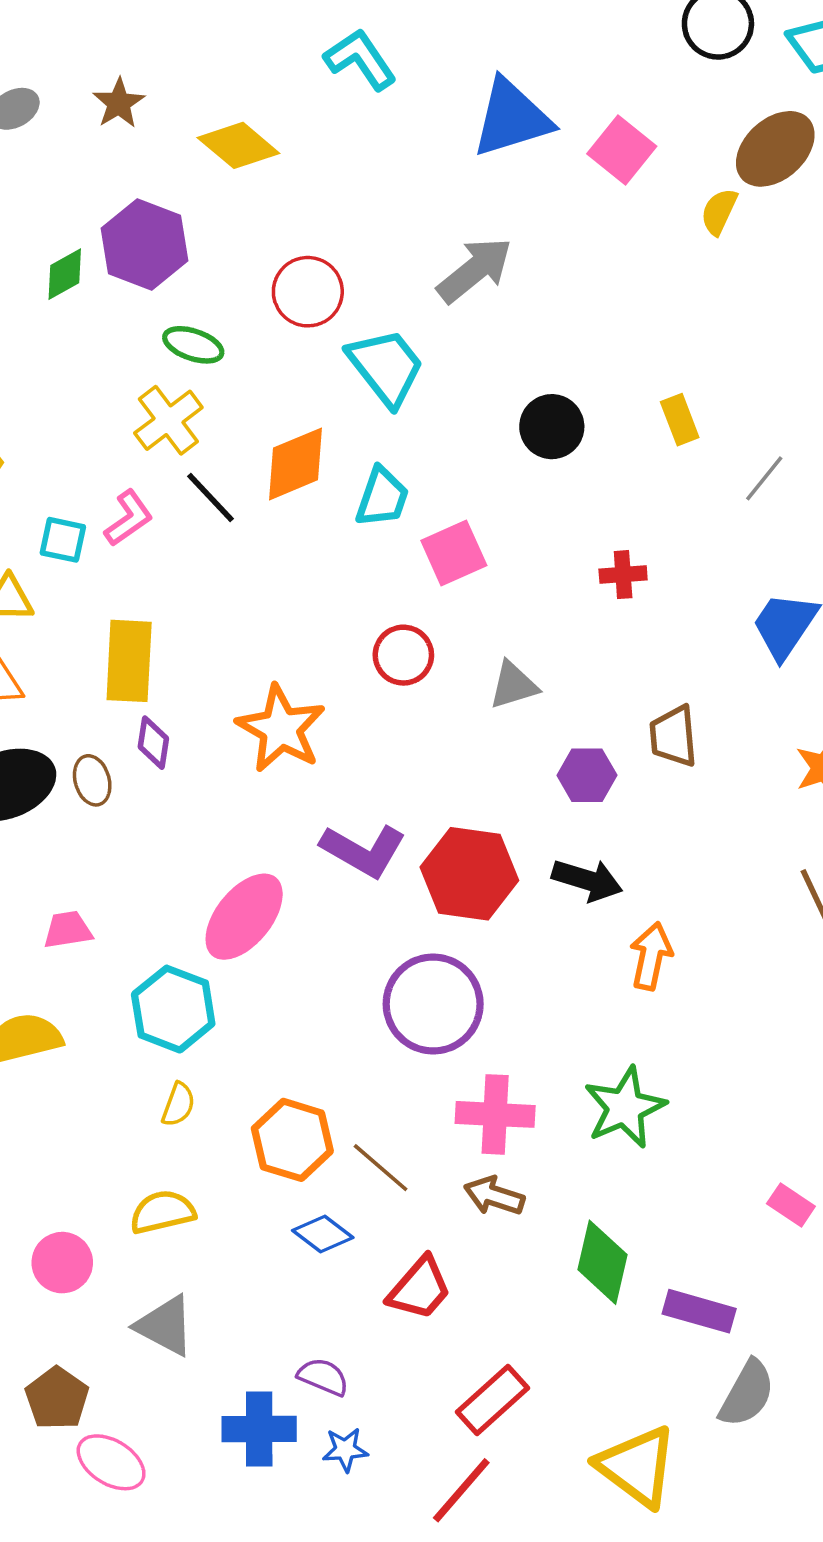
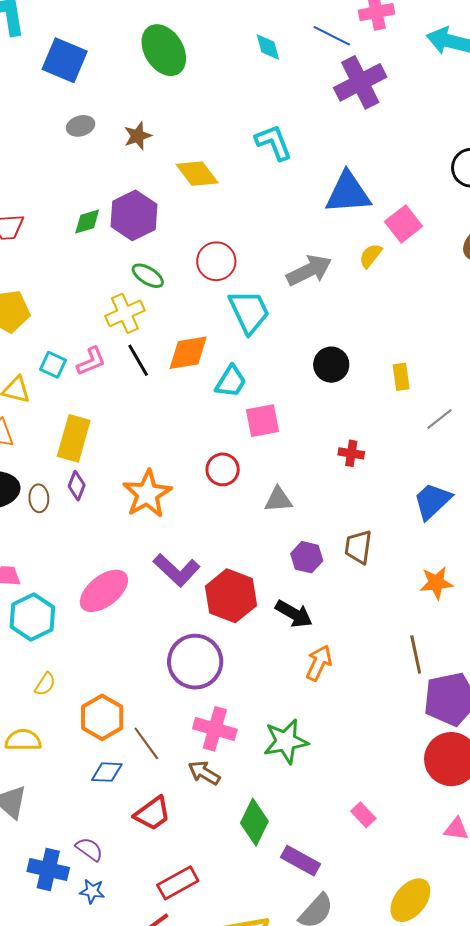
yellow semicircle: (719, 212) -> (371, 256), moved
cyan hexagon: (173, 1009) -> (32, 617), moved
blue diamond: (323, 1234) -> (107, 772), turned -48

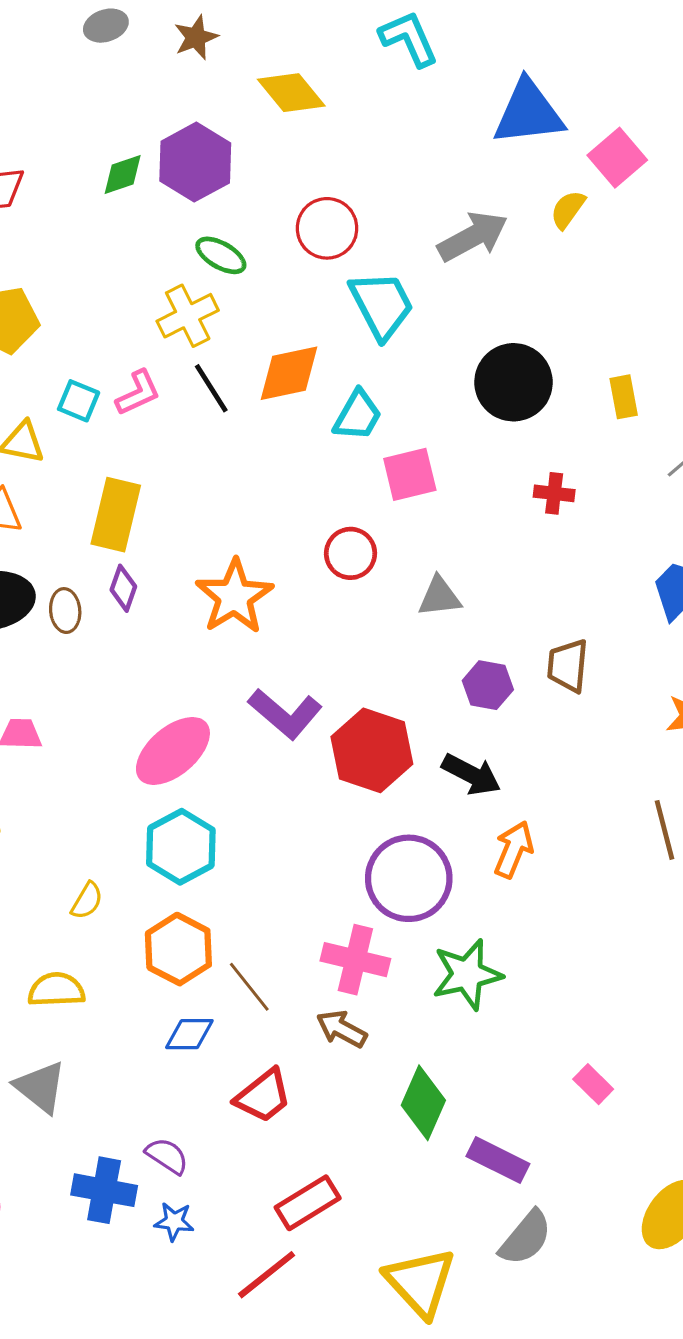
black circle: (331, 365) -> (514, 382), size x1.4
red cross: (351, 453) -> (554, 493), moved
cyan hexagon: (32, 617) -> (181, 847), moved
purple circle: (195, 662) -> (409, 878), moved

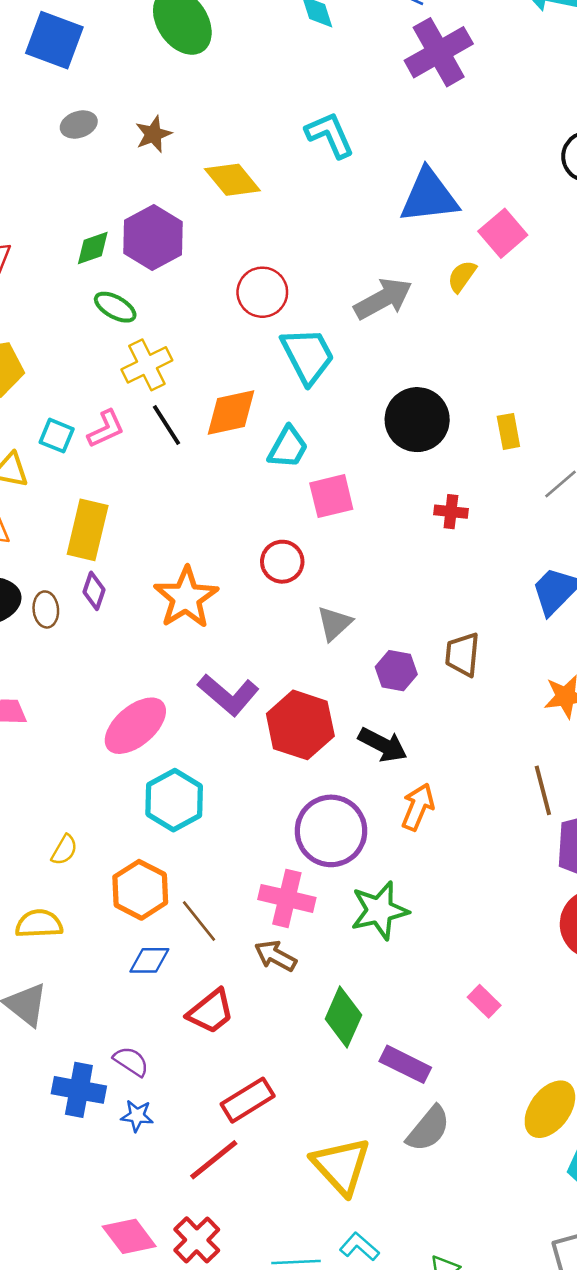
green ellipse: (221, 255) -> (115, 307), moved
gray triangle: (440, 597) -> (334, 623), moved, turned -36
cyan hexagon: (181, 847) -> (174, 800), moved

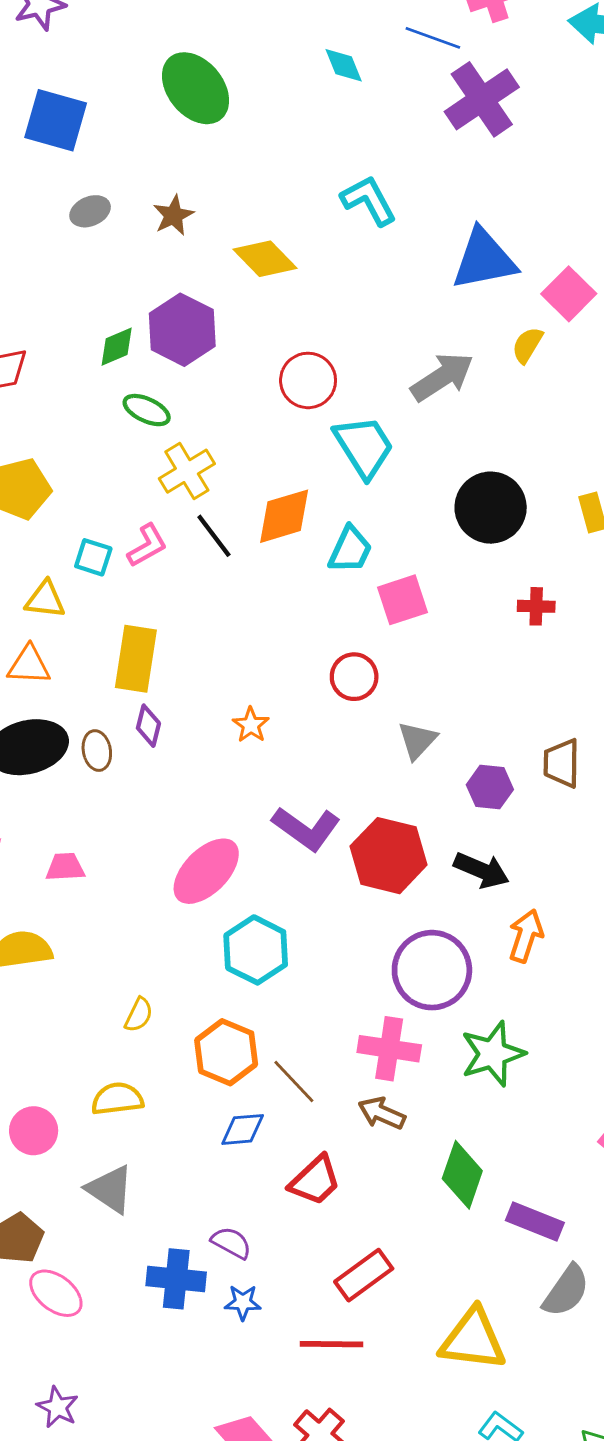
orange star: (186, 598) -> (251, 725), size x0.5
red line: (214, 1160) -> (331, 1344), turned 44
yellow triangle: (341, 1166) -> (473, 1340), turned -36

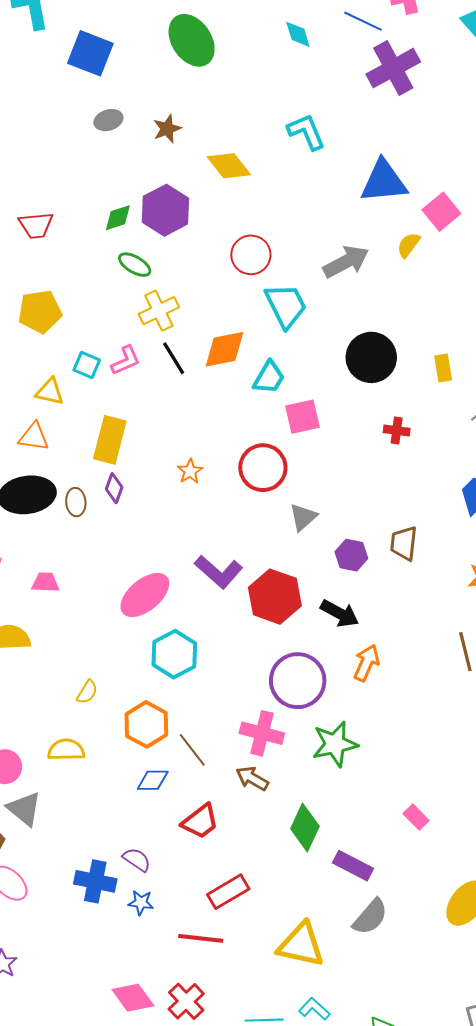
red circle: (354, 677) -> (263, 468), size x1.4
orange star: (251, 725) -> (190, 471), moved
gray triangle: (110, 1189) -> (24, 809), moved

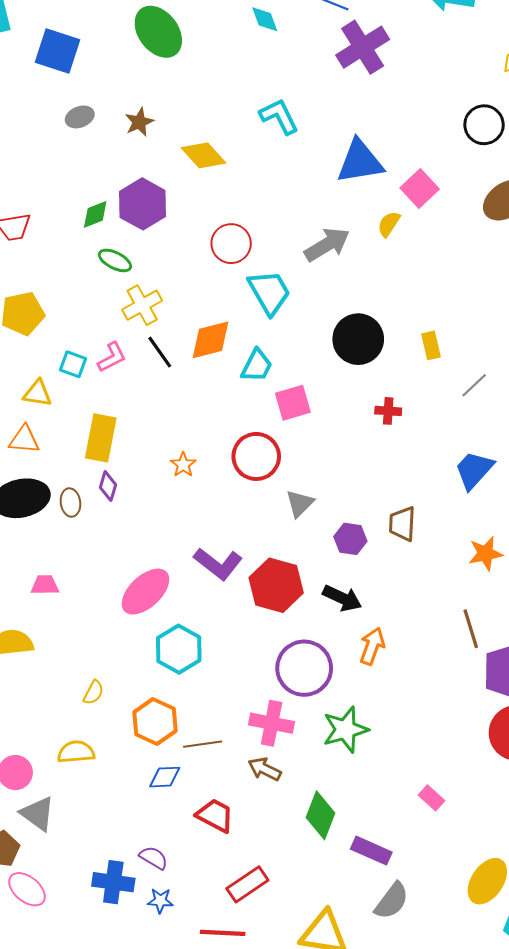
brown line: (192, 750) -> (203, 744), turned -57
red trapezoid: (200, 821) -> (215, 815), turned -111

